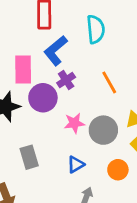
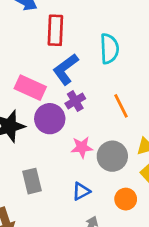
pink rectangle: (23, 70) -> (30, 88), turned -68

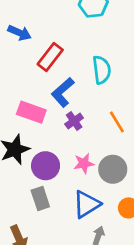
red rectangle: (55, 30) -> (50, 57), turned 40
purple circle: (50, 119) -> (46, 166), moved
blue triangle: (81, 191) -> (87, 204), size x1.6

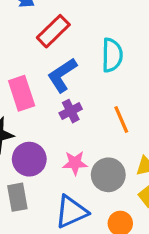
pink rectangle: (31, 112) -> (22, 93), turned 44

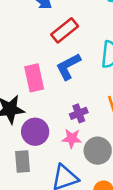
purple cross: (71, 111) -> (79, 113), moved

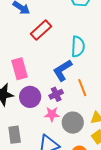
blue L-shape: (68, 66) -> (62, 70), moved
purple circle: (35, 132) -> (30, 97), moved

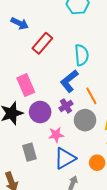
pink star: (52, 114) -> (56, 135), moved
gray circle: (73, 123) -> (85, 120), moved

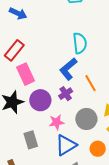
red rectangle: (42, 43) -> (14, 50), moved
gray circle: (85, 120) -> (86, 119), moved

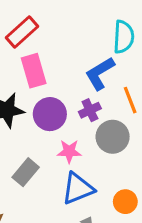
gray circle: (86, 119) -> (113, 137), moved
gray rectangle: (31, 140) -> (26, 172), turned 48

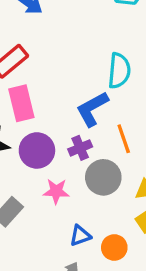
blue triangle: (78, 188) -> (80, 236), moved, size x0.6

